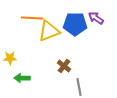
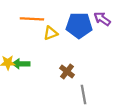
yellow triangle: (49, 31) -> (51, 33), size x0.6
green arrow: (22, 78) -> (21, 64), moved

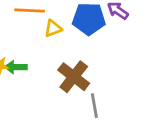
brown cross: (67, 71) -> (74, 77), size x1.6

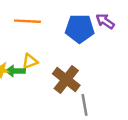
yellow triangle: (53, 28) -> (30, 61), moved

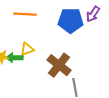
purple arrow: (105, 21) -> (93, 14), turned -91

